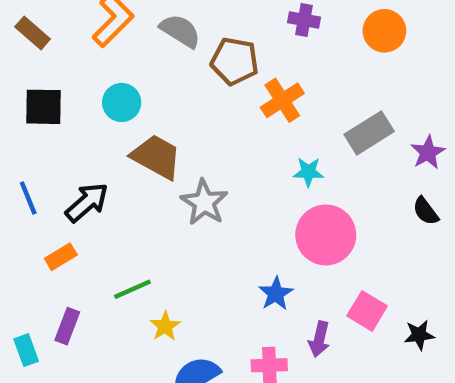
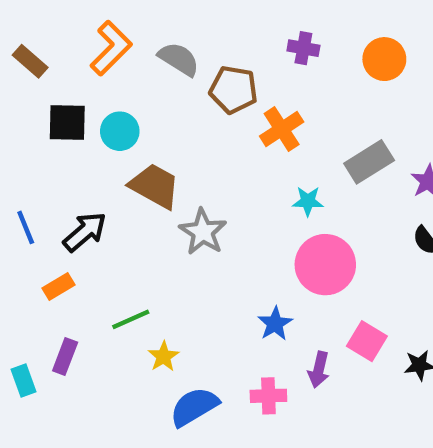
black square: (43, 107) -> (67, 122), moved

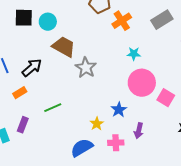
gray rectangle: (369, 162) -> (162, 20), moved
pink square: (367, 341) -> (166, 98), moved
yellow star: (163, 356) -> (97, 124), moved

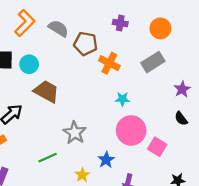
orange cross: (122, 21) -> (109, 63), turned -30
gray star: (86, 68) -> (75, 133), moved
green line: (53, 108) -> (48, 158), moved

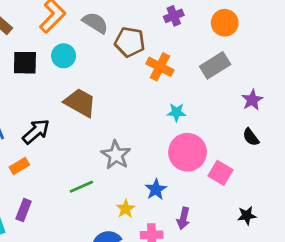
purple cross: (120, 23) -> (174, 16), turned -32
cyan circle: (29, 64) -> (64, 56), moved

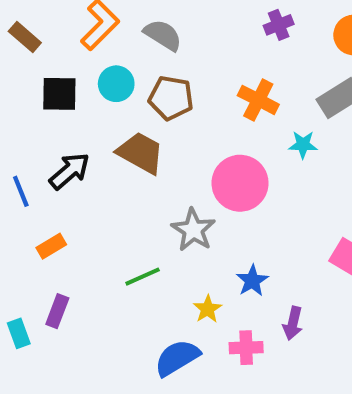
brown pentagon: (130, 42) -> (171, 98), moved
cyan star: (176, 112) -> (303, 145), moved
black arrow: (36, 132) -> (70, 171), moved
pink circle: (188, 152) -> (240, 183), moved

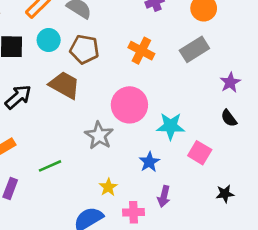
cyan star: (303, 145) -> (171, 126), moved, size x1.5
green line: (143, 277) -> (50, 166), moved
blue star: (252, 281) -> (149, 162), moved

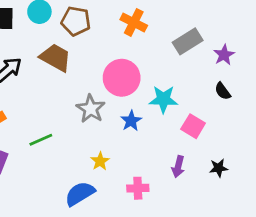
gray rectangle: (194, 49) -> (188, 41), moved
blue star: (149, 162) -> (131, 121), moved
purple arrow: (164, 196) -> (178, 167), moved
pink cross: (133, 212) -> (138, 188), moved

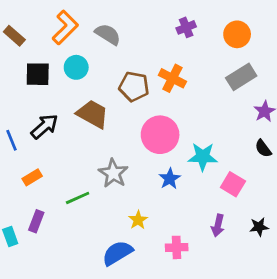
brown pentagon: (76, 21) -> (134, 87), moved
gray rectangle: (188, 41) -> (241, 77), moved
gray star: (91, 109) -> (113, 173), moved

